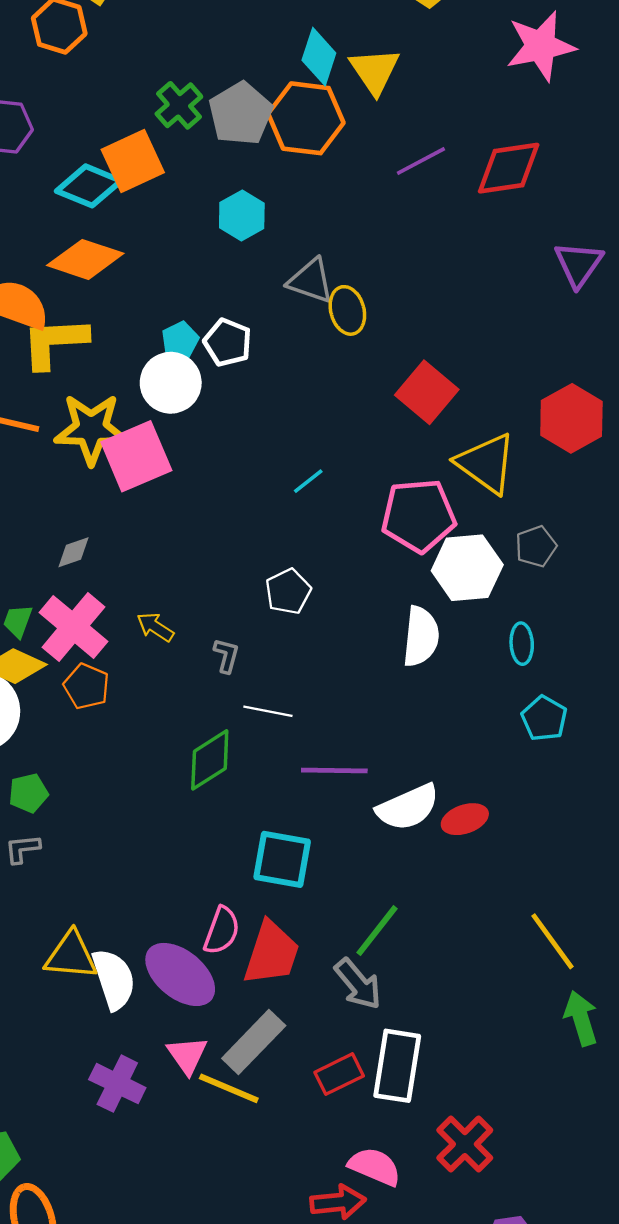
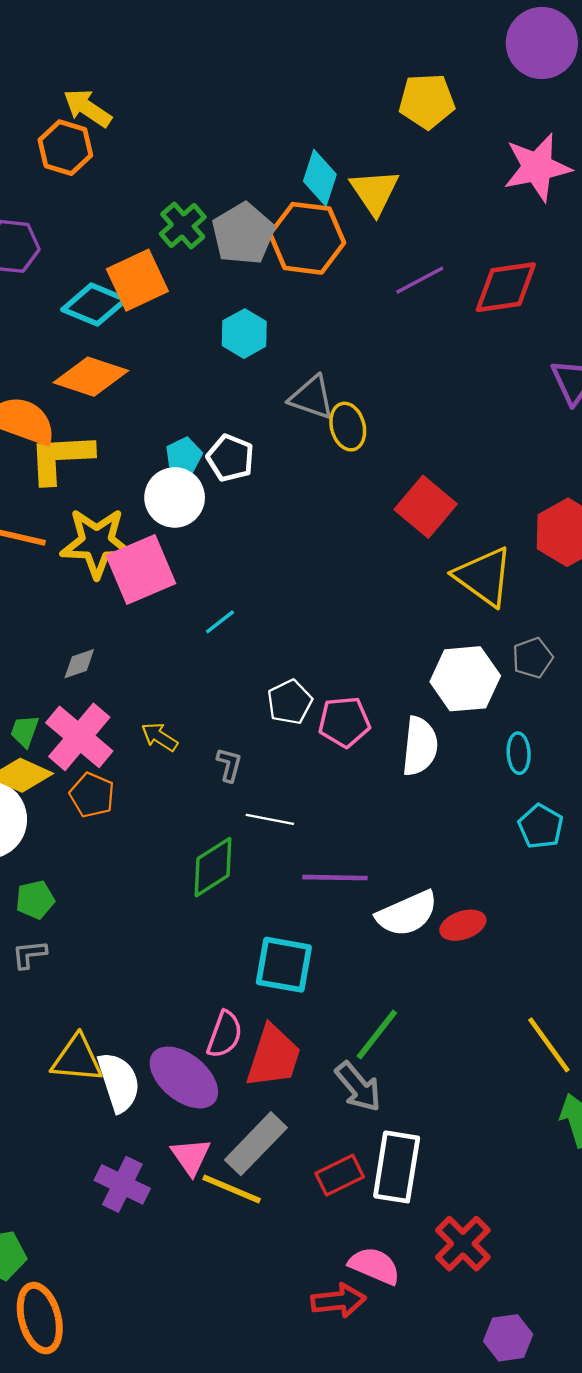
cyan line: (308, 481) -> (220, 622), moved
pink pentagon: (419, 516) -> (344, 722), moved, size x0.7

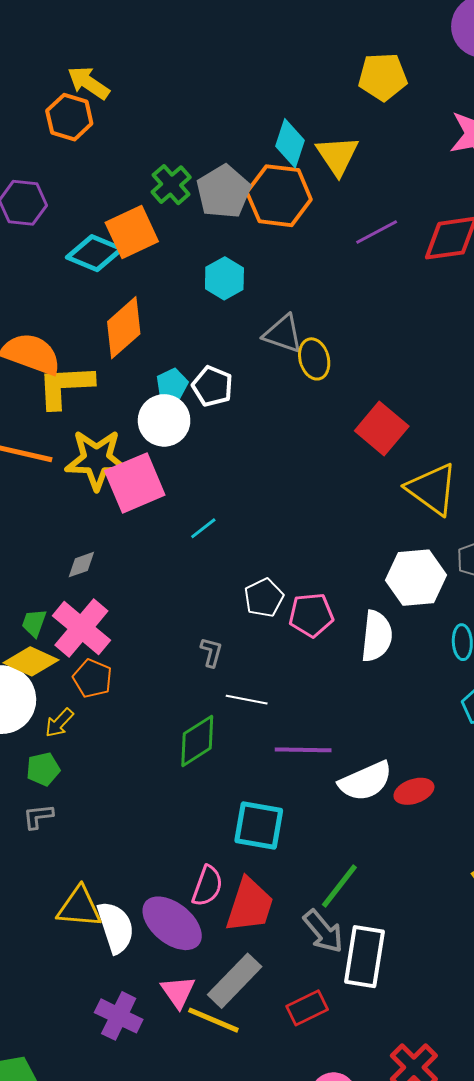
orange diamond: (91, 377) -> (124, 328), moved, turned -60
yellow arrow: (159, 737) -> (59, 723), moved, turned -80
white rectangle: (397, 1167) -> (365, 957), moved

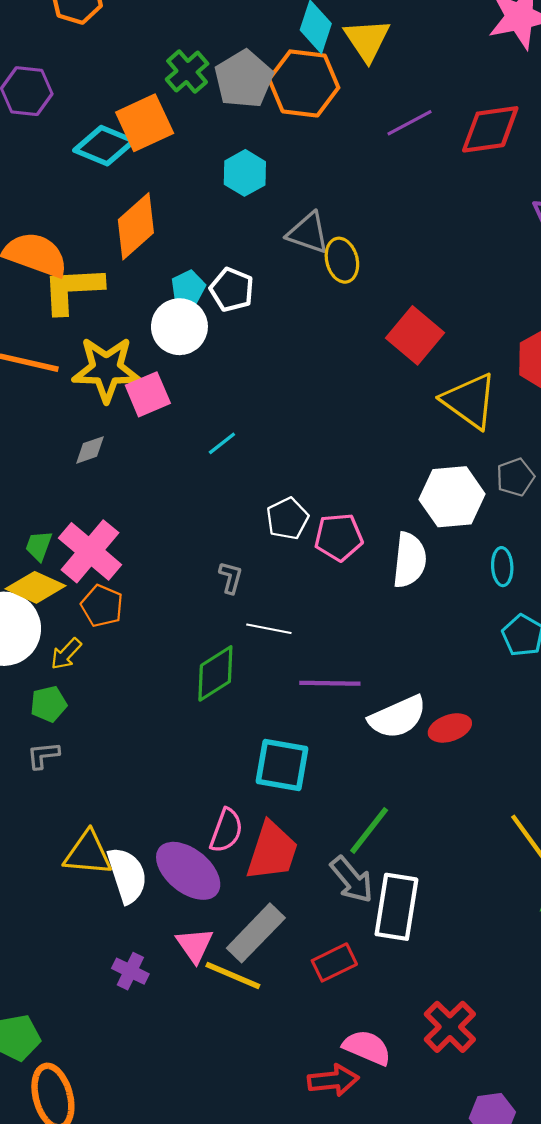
pink square: (135, 483) -> (148, 394), size x0.7
gray diamond: (81, 565) -> (90, 450), moved
purple cross: (119, 1016) -> (130, 971), size x0.7

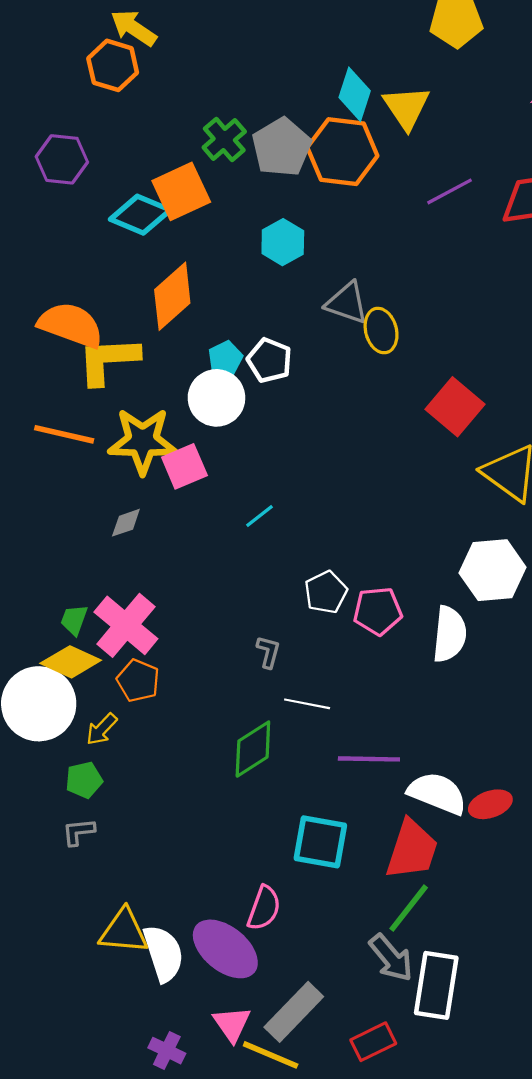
white semicircle: (398, 717) -> (437, 793), turned -134
red trapezoid: (272, 851) -> (412, 850), moved

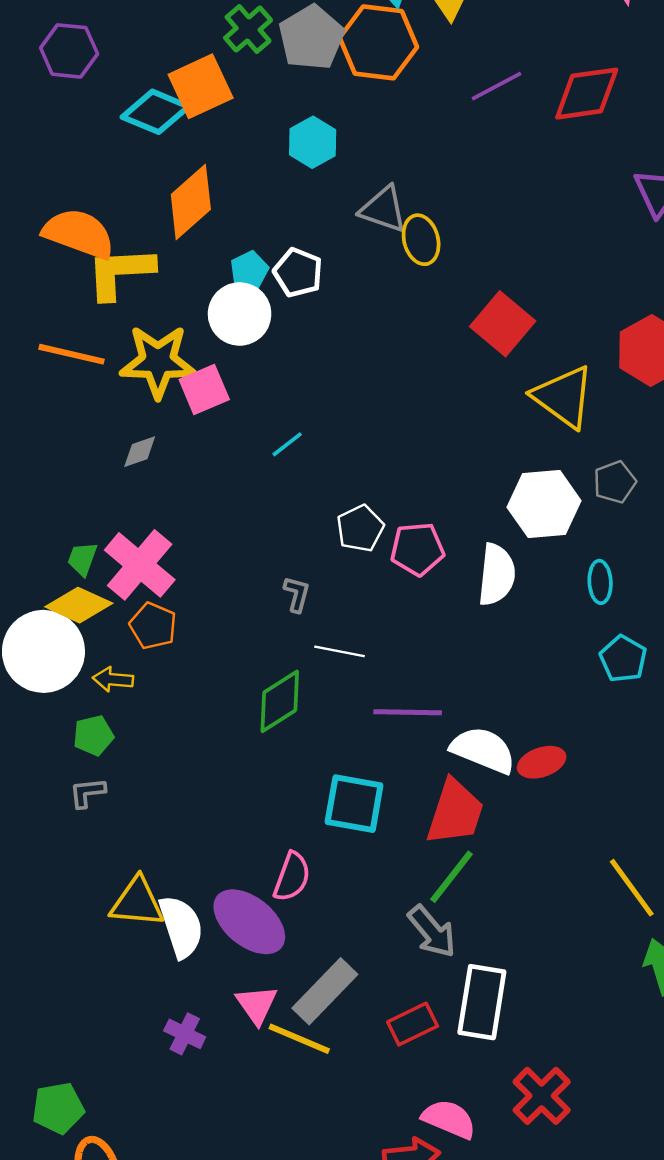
yellow arrow: (102, 729) -> (113, 679), turned 52
white rectangle: (436, 985) -> (482, 1002), moved

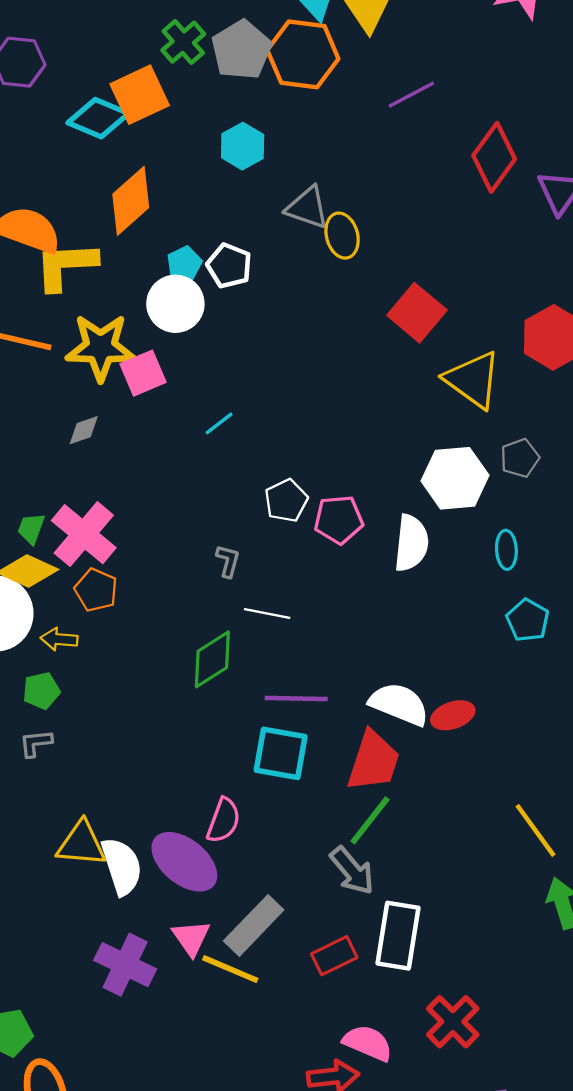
red diamond: (587, 94) -> (494, 157), moved, turned -46
purple line: (408, 712) -> (296, 698), moved
purple cross: (185, 1034) -> (125, 965), size x1.6

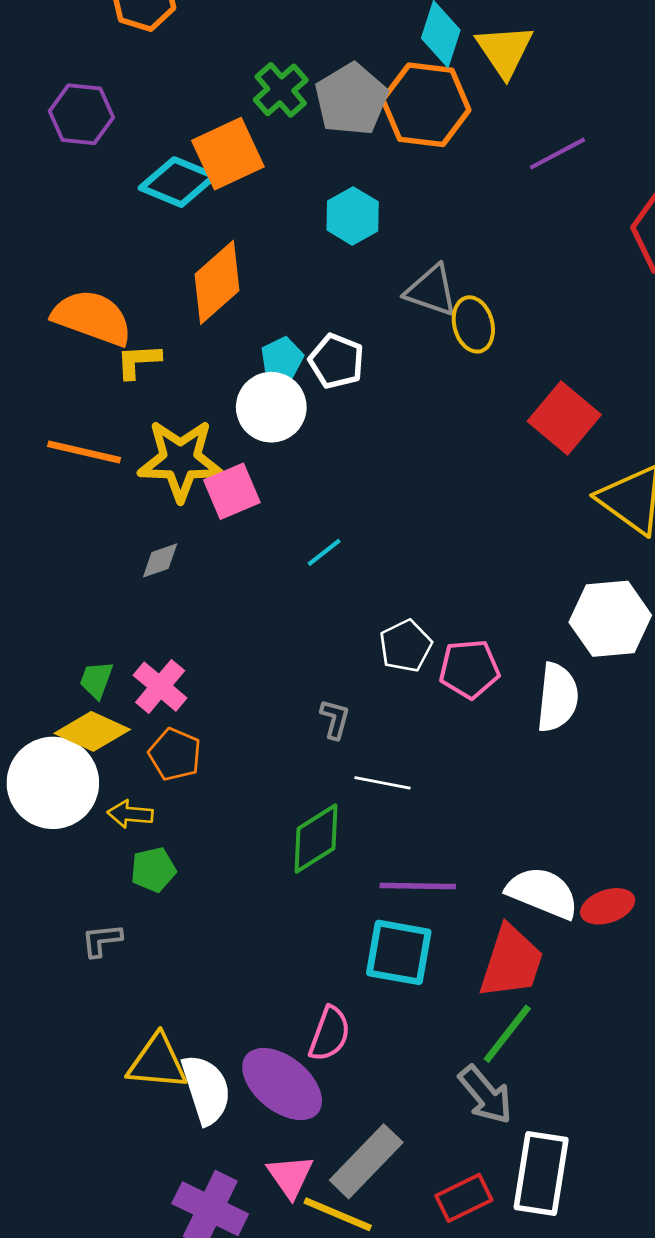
yellow L-shape: (66, 266) -> (138, 361), size x0.6
pink cross: (84, 534) -> (160, 687), size x0.7
green pentagon: (41, 691) -> (153, 870), moved

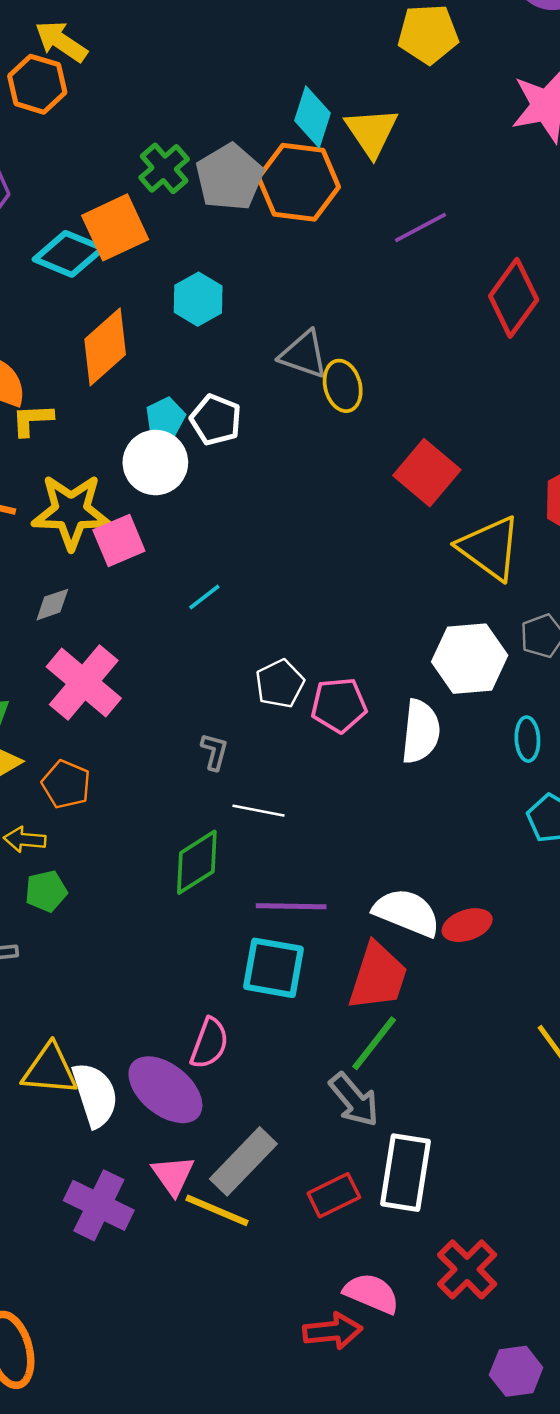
cyan hexagon: (353, 216) -> (198, 299), moved
pink cross: (160, 687) -> (84, 682), moved, size x1.5

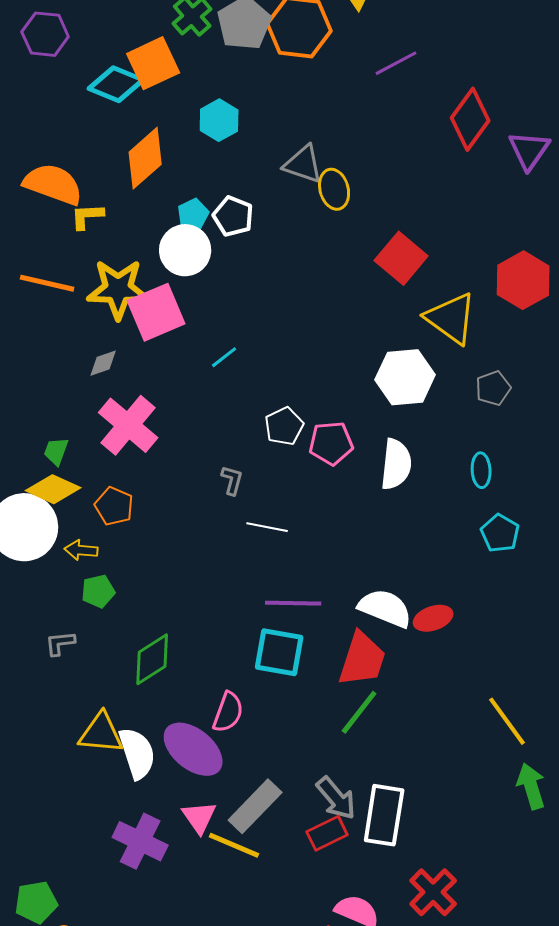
pink square: (119, 540) -> (156, 312), size x1.4
white hexagon: (470, 659) -> (405, 377), moved
green diamond: (197, 862) -> (152, 659), moved
gray arrow: (354, 1100) -> (336, 798), moved

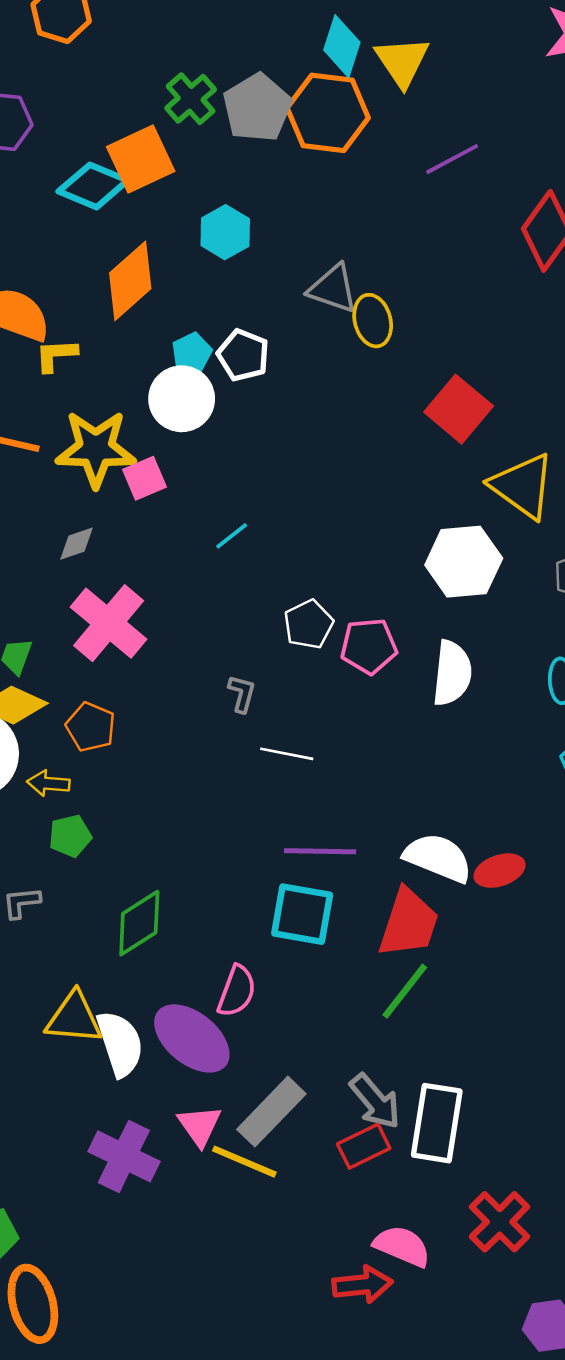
pink square: (156, 312) -> (144, 478), size x0.6

